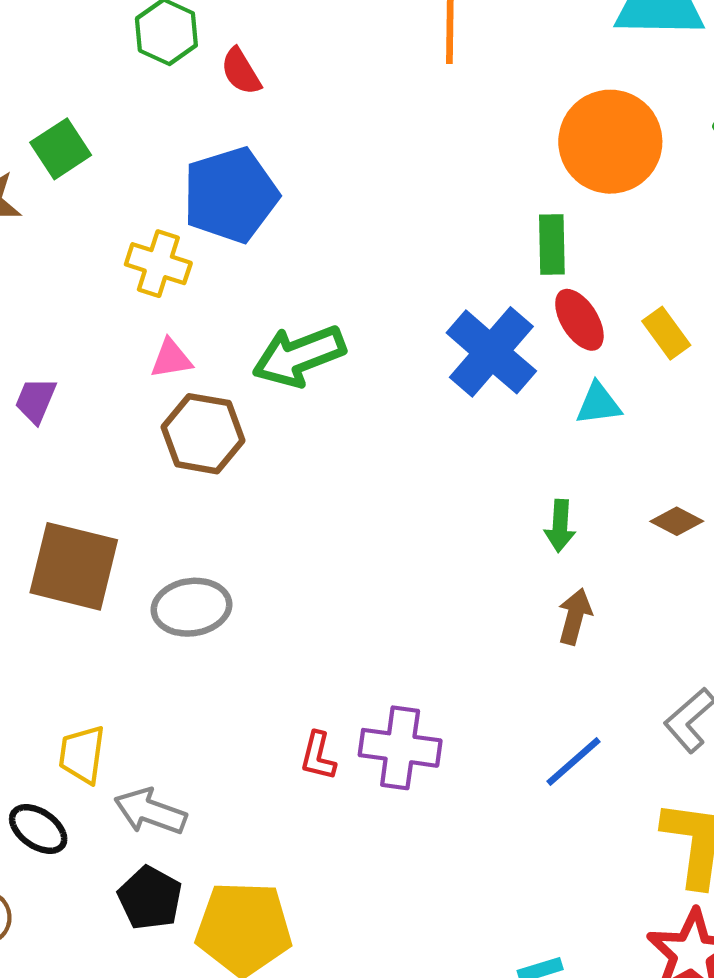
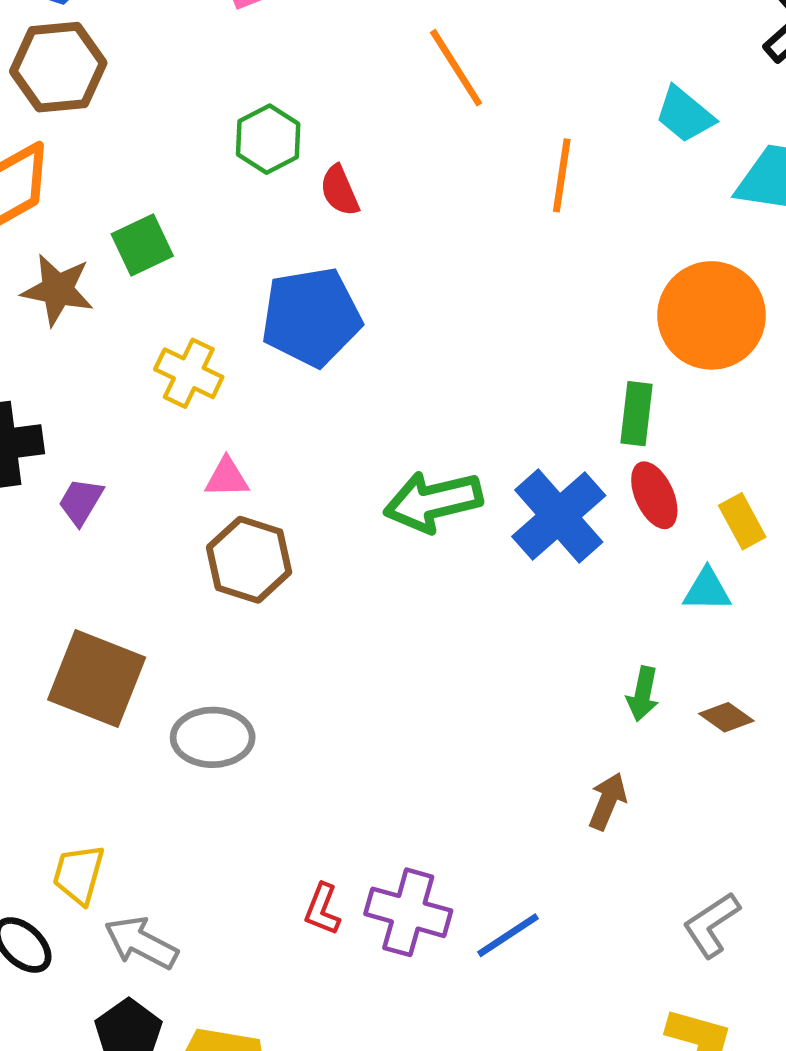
yellow cross: (158, 264) -> (189, 373), moved
green arrow: (299, 356) -> (433, 501), moved
cyan triangle: (599, 404) -> (707, 590), moved
green arrow: (560, 526) -> (643, 694), moved
blue line: (574, 761) -> (508, 935), moved

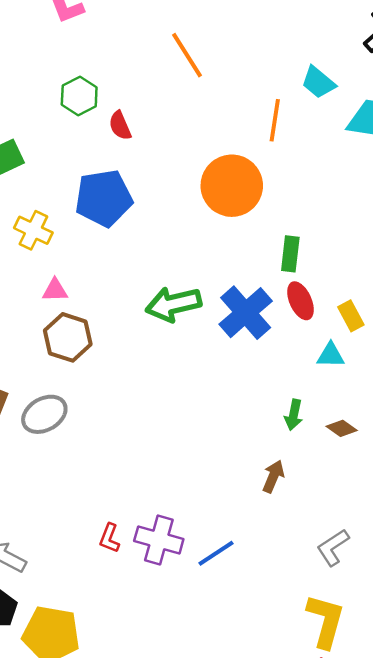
orange line: (562, 175) -> (275, 120), moved
orange circle: (711, 315) -> (232, 186), moved
gray ellipse: (213, 737) -> (44, 414), moved, turned -30

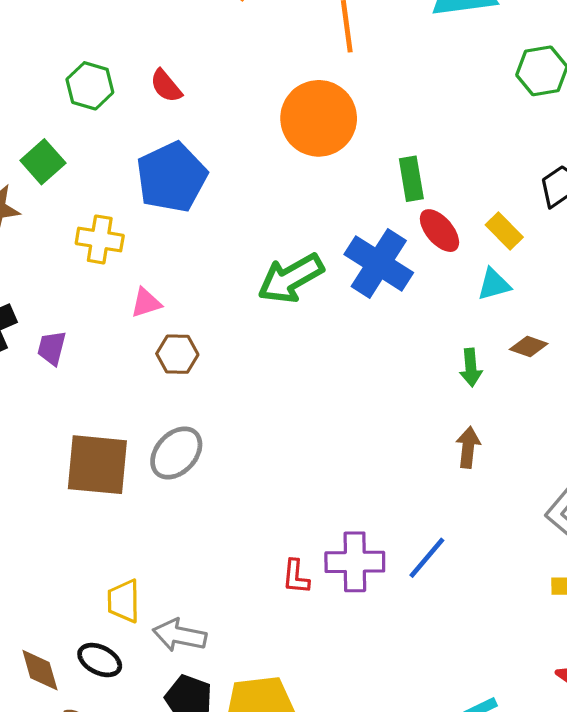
green hexagon: (79, 96) -> (90, 86), moved
brown hexagon: (68, 337) -> (177, 354), size x0.7
brown diamond: (342, 428) -> (529, 346), moved

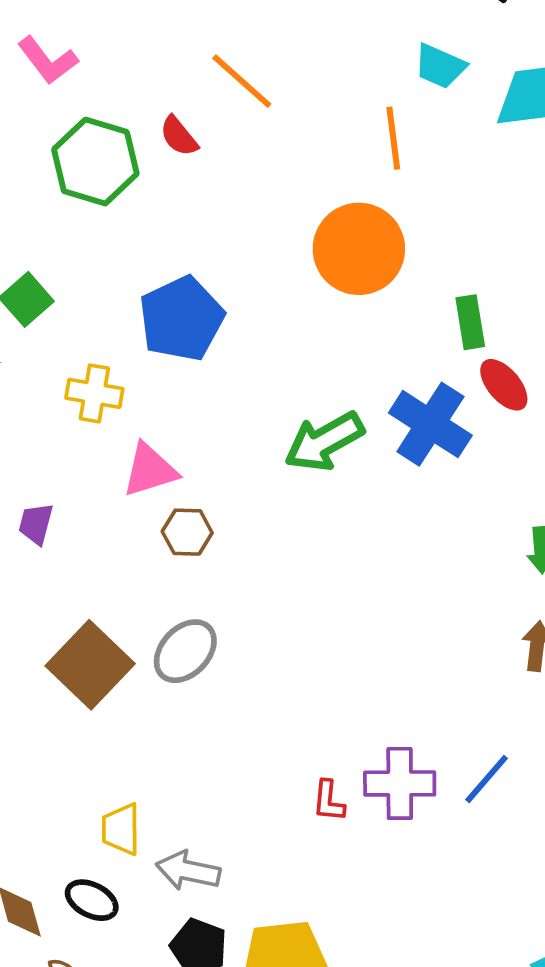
green hexagon: (90, 86) -> (95, 162), moved, size x1.5
red semicircle: (166, 86) -> (179, 136), moved
pink triangle: (146, 303) -> (150, 470), size x1.5
brown square: (97, 465) -> (90, 665), turned 38

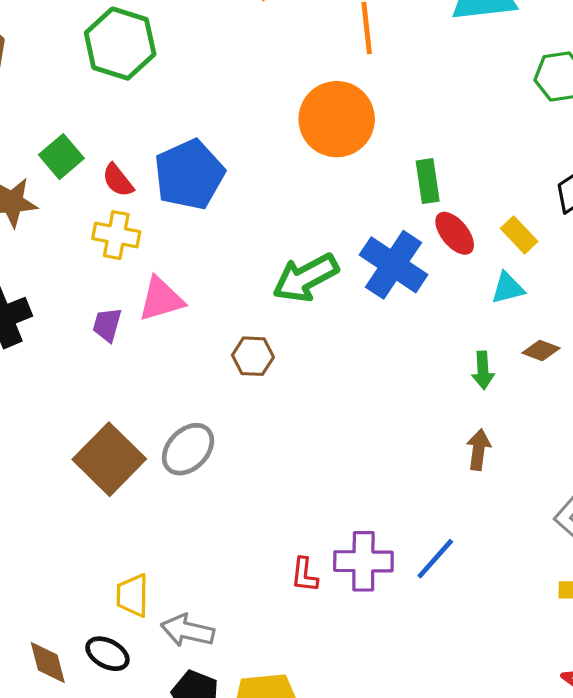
red semicircle: (179, 136) -> (118, 180), moved
purple trapezoid: (36, 524) -> (107, 325), moved
brown hexagon: (187, 532) -> (253, 356), moved

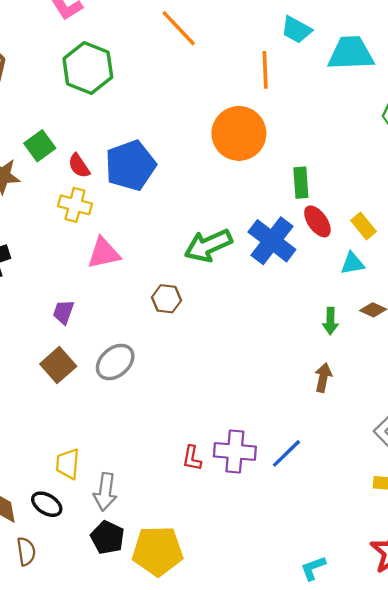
purple trapezoid: (107, 325) -> (63, 312), moved
brown square: (109, 459) -> (58, 365), size x0.7
gray arrow: (188, 631) -> (105, 492), turned -99

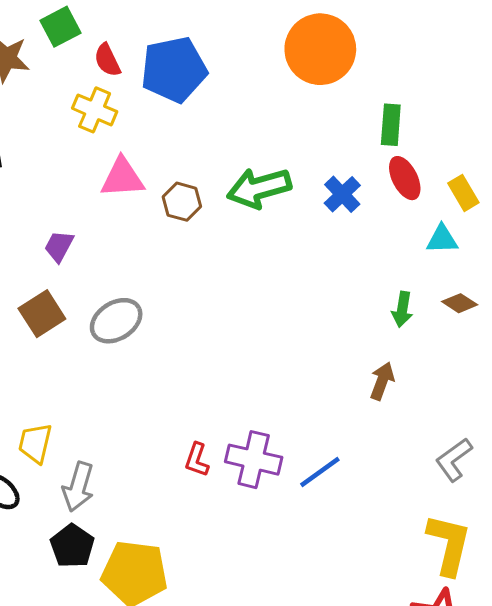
blue cross: (272, 241) -> (342, 194), size x0.6
brown hexagon: (167, 299) -> (182, 202), moved

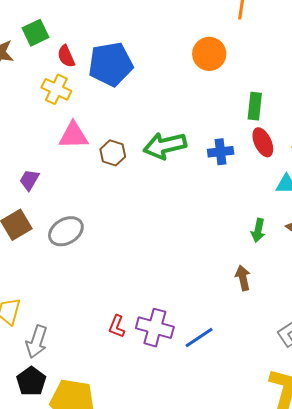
orange circle: (320, 49) -> (209, 54), size x0.7
blue cross: (342, 194) -> (221, 152), turned 35
brown arrow: (382, 381) -> (243, 278), turned -35

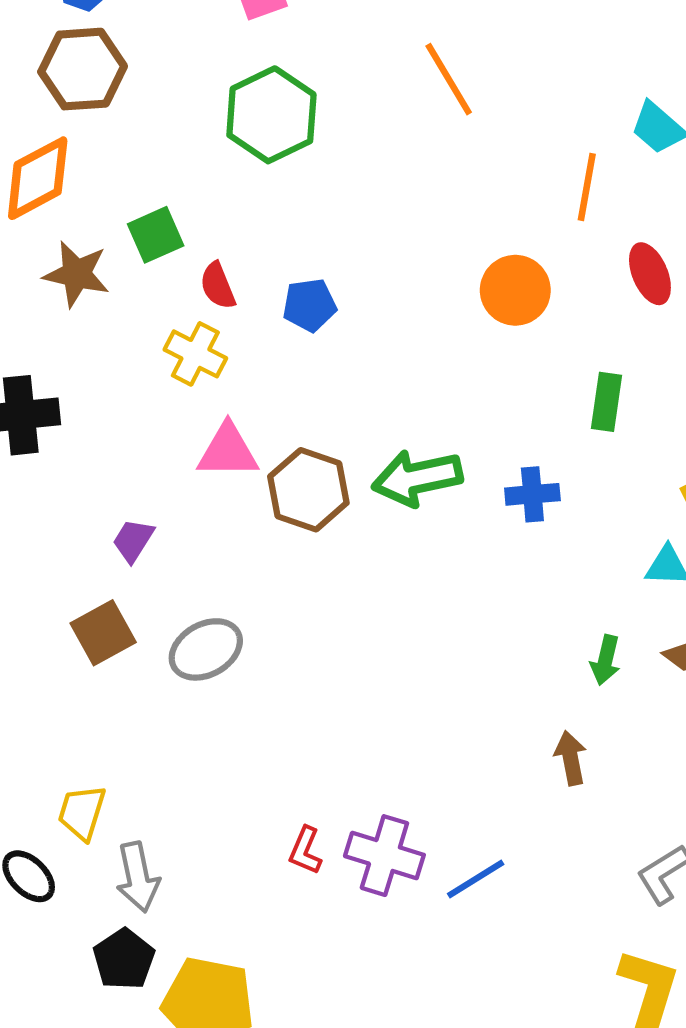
blue pentagon: (111, 64) -> (309, 305), size x0.6
red ellipse: (263, 142) -> (650, 274), moved
brown hexagon: (113, 153) -> (308, 490), size x1.5
gray arrow: (37, 342) -> (138, 877), turned -32

